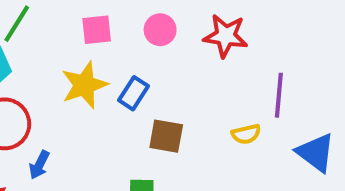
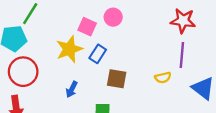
pink square: (97, 30) -> (87, 27), moved, turned 30
red star: (226, 36) -> (183, 21), moved
blue arrow: (39, 165) -> (72, 89), moved

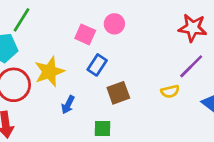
yellow star: (69, 49) -> (49, 72), moved
purple line: (182, 55) -> (191, 66), turned 40
brown square: (117, 79) -> (118, 93), turned -30

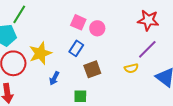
pink circle: (114, 24) -> (97, 28), moved
pink square: (85, 34) -> (78, 22), moved

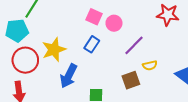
purple line: (147, 49) -> (134, 45), moved
brown square: (92, 69) -> (131, 80), moved
blue arrow: (54, 78) -> (69, 76), size x1.6

